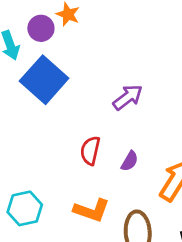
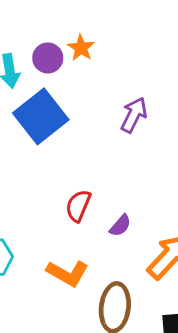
purple arrow: (128, 97) -> (134, 115), moved, turned -36

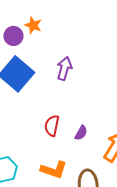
purple arrow: (134, 115) -> (64, 68), moved

